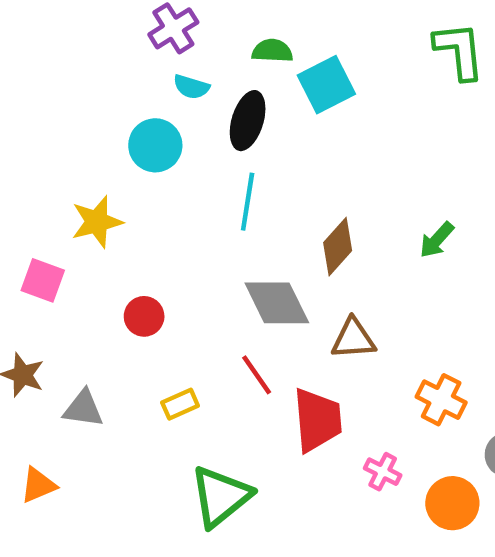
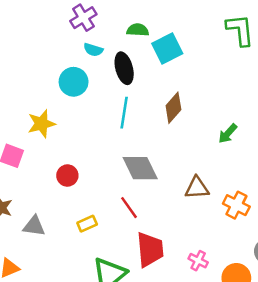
black ellipse: (248, 121) -> (124, 68), turned -32
brown diamond: (338, 247) -> (173, 108), moved
brown triangle: (353, 339) -> (197, 188), moved
orange cross: (441, 400) -> (236, 205), moved
red trapezoid: (317, 420) -> (150, 250), moved

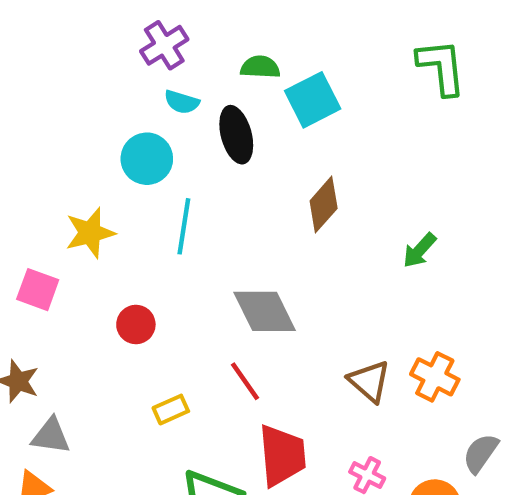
cyan line: (124, 113) -> (184, 226), moved
brown triangle: (197, 188) -> (369, 381), moved, turned 45
gray triangle: (34, 226) -> (51, 436), moved

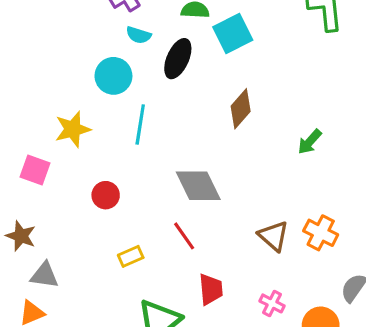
black ellipse: (236, 135) -> (178, 59), turned 39
red trapezoid: (282, 455) -> (211, 289), size x0.7

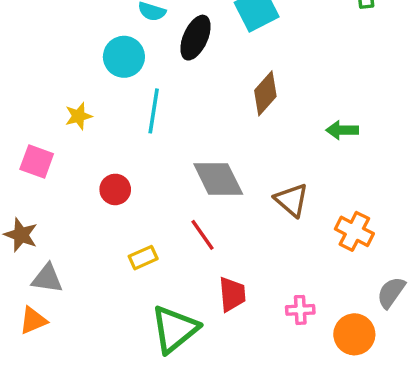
yellow star: (73, 129) -> (79, 116), size x0.7
green arrow: (310, 142) -> (342, 130), turned 48
brown triangle: (274, 236) -> (292, 200), moved
pink cross: (272, 303) -> (300, 310), turned -30

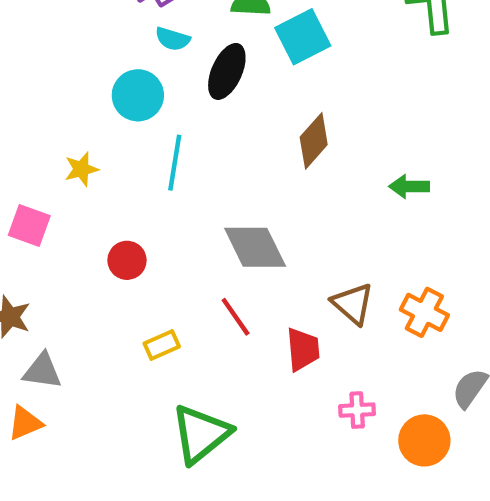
brown triangle: (292, 200) -> (353, 304), moved
red trapezoid: (232, 294) -> (303, 349), moved

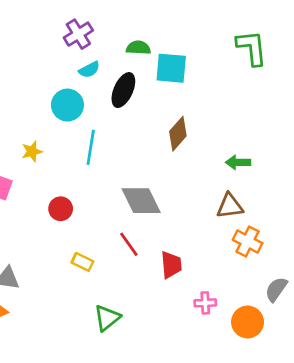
cyan square: (303, 37) -> (171, 68), turned 32
cyan semicircle: (173, 39) -> (89, 70), turned -45
brown triangle: (353, 304) -> (230, 206), moved, turned -48
yellow rectangle: (162, 345) -> (82, 262), turned 50
green triangle: (201, 434) -> (107, 318), size x0.7

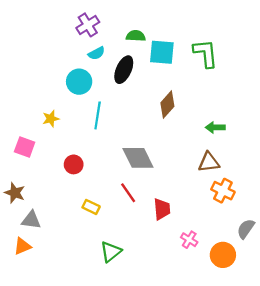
green L-shape: (252, 48) -> (205, 53), moved
pink cross: (205, 303) -> (189, 240), turned 35

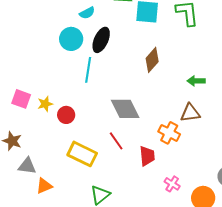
black ellipse: (124, 70) -> (101, 40), moved
yellow star: (51, 119) -> (45, 104), moved
orange cross: (223, 191) -> (169, 133), moved
yellow rectangle: (91, 207) -> (82, 154), size x1.8
orange triangle: (22, 246) -> (44, 186), moved

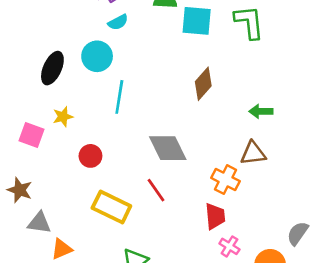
black ellipse: (101, 40) -> (52, 68), moved
yellow star: (45, 104) -> (63, 117), moved
red trapezoid: (147, 156) -> (215, 216), moved

